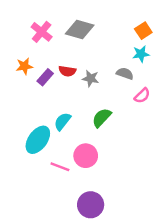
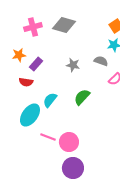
pink cross: (42, 32) -> (33, 27), turned 36
red semicircle: (67, 71) -> (26, 82), moved
pink circle: (86, 156) -> (69, 142), moved

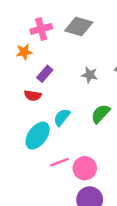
orange star: (19, 55) -> (24, 52), moved
pink line: (48, 137) -> (59, 162), turned -42

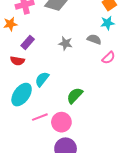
green semicircle: (101, 114) -> (75, 96), moved

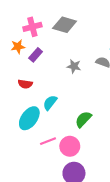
purple rectangle: (28, 42) -> (36, 55), moved

